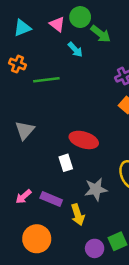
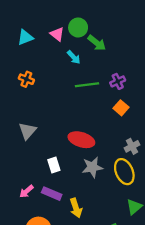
orange cross: (17, 64) -> (26, 79), moved
green line: (46, 80) -> (87, 85), moved
white rectangle: (66, 163) -> (54, 165), moved
gray star: (96, 189) -> (92, 167), moved

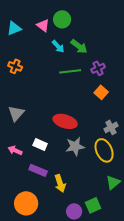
green arrow: (97, 43) -> (79, 46), moved
white rectangle: (54, 165) -> (40, 144), turned -48
pink arrow: (26, 191) -> (15, 150), moved, turned 64

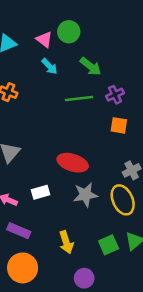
cyan arrow: (58, 46) -> (50, 66), moved
orange square: (101, 92) -> (119, 125), turned -32
white rectangle: (40, 144) -> (41, 192), turned -40
purple rectangle: (38, 170) -> (19, 231), moved
green square: (93, 205) -> (109, 245), moved

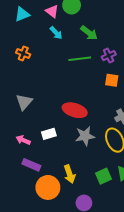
orange circle: (23, 268) -> (48, 187), moved

